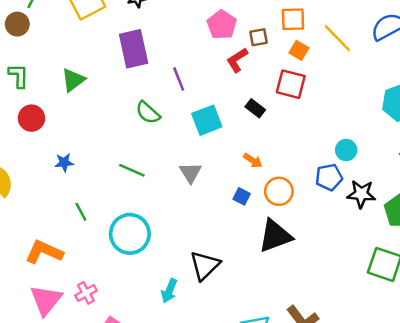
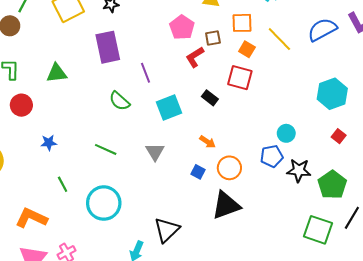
green triangle: (73, 80) -> (57, 73), turned 30

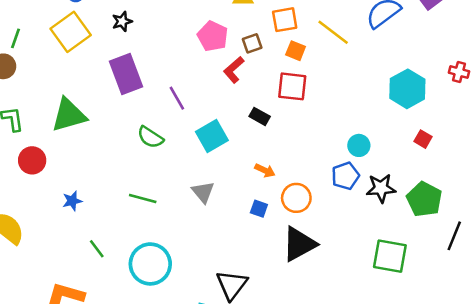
green triangle: (57, 73) -> (69, 115), size x1.4
green square: (318, 230) -> (390, 256), moved

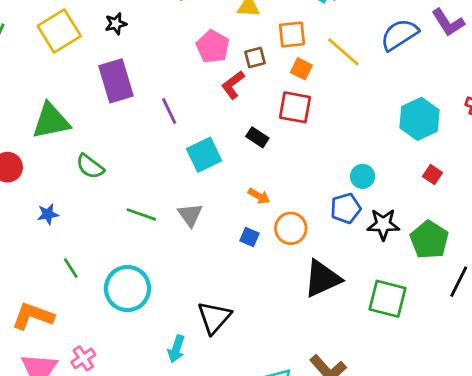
green semicircle: (150, 137) -> (90, 166), moved
green line: (143, 199) -> (141, 214), moved
black triangle: (299, 244) -> (322, 279), moved

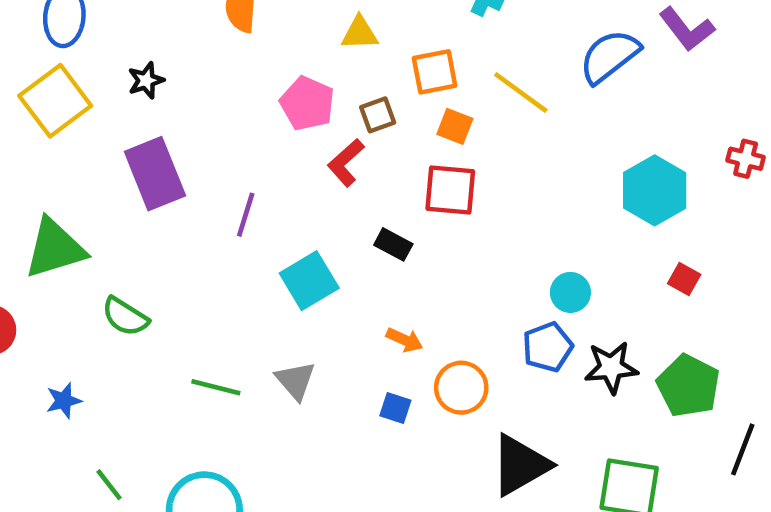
purple line: (169, 111) -> (246, 215), turned 48

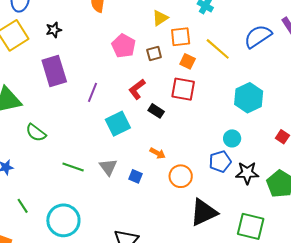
yellow triangle: (360, 33) -> (160, 18), moved, turned -36
red L-shape: (346, 163) -> (137, 89), moved
cyan hexagon: (655, 190) -> (249, 98), moved
blue square: (395, 408) -> (135, 176), moved

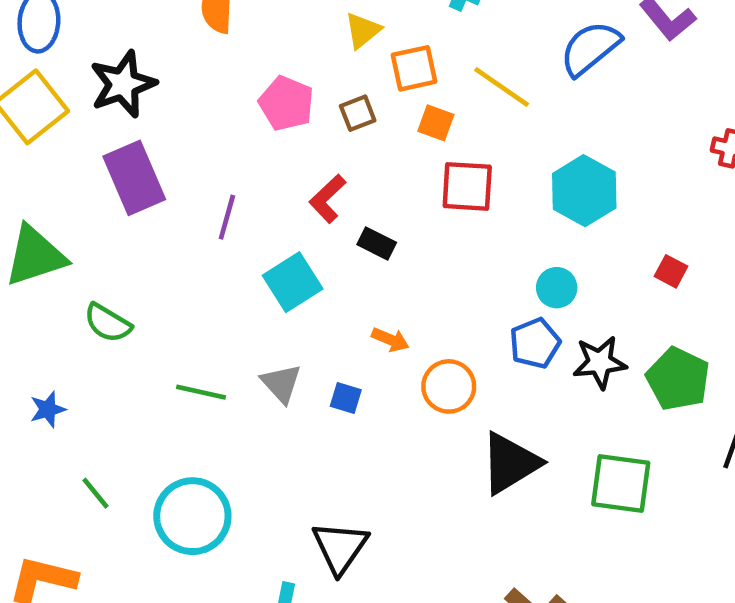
black star: (54, 30) -> (123, 84), size x1.8
red square: (183, 89) -> (467, 186), moved

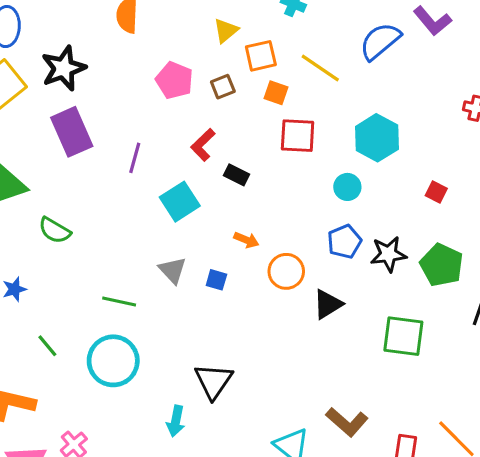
cyan circle: (557, 288) -> (347, 187), moved
green line: (201, 392) -> (119, 302), moved
black triangle: (510, 463) -> (328, 304), moved, size x0.7

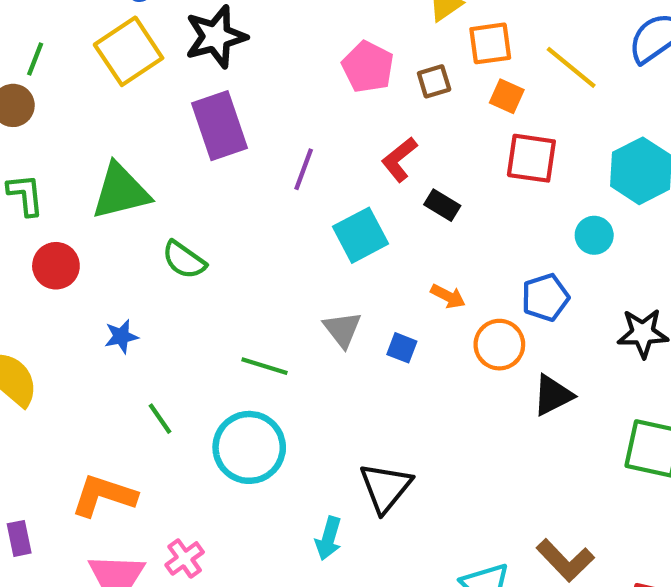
blue pentagon: (344, 242) -> (545, 297), moved

